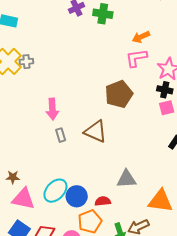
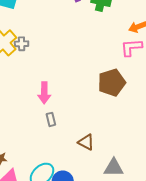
brown triangle: (96, 131) -> (86, 142), moved, size x0.7

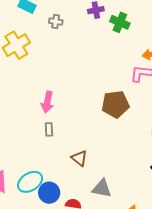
gray cross: (22, 44) -> (56, 22), moved

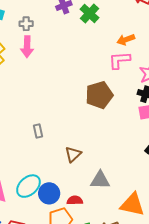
green cross: (120, 22) -> (90, 13), turned 30
pink arrow: (47, 102) -> (27, 47), moved
brown triangle: (79, 158) -> (73, 154), turned 48

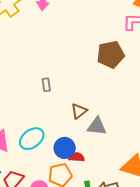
gray triangle: (100, 180) -> (97, 126), moved
blue circle: (49, 193) -> (65, 148), moved

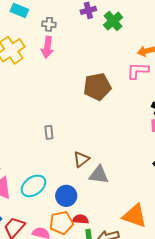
brown pentagon: (111, 54) -> (97, 87), moved
red semicircle: (76, 157) -> (81, 219), moved

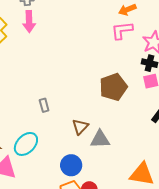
brown pentagon: (97, 87) -> (113, 87), moved
cyan ellipse: (33, 186) -> (26, 144), moved

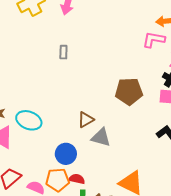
gray rectangle: (44, 105) -> (63, 52), moved
cyan ellipse: (26, 144) -> (29, 120), turned 50

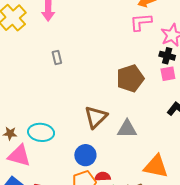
brown triangle: (86, 120) -> (96, 117), size x1.4
gray triangle: (101, 137) -> (127, 129), moved

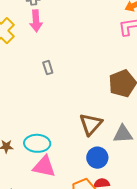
blue circle: (85, 155) -> (97, 158), moved
pink triangle: (19, 156) -> (44, 167), moved

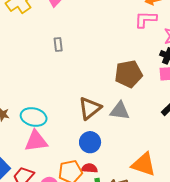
gray triangle: (123, 134) -> (120, 111), moved
pink triangle: (44, 167) -> (36, 141), turned -30

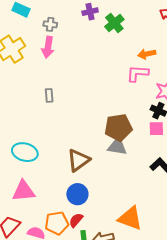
gray triangle: (120, 111) -> (117, 146), moved
cyan ellipse: (34, 117) -> (25, 152), moved
red semicircle: (89, 168) -> (76, 220), turned -56

